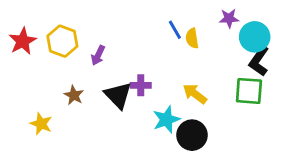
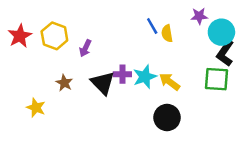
cyan star: (166, 119) -> (145, 77), moved

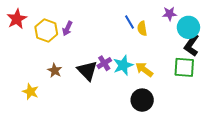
red star: (20, 36) -> (17, 19), moved
purple arrow: (85, 48) -> (67, 28), moved
purple cross: (122, 74) -> (104, 63), turned -32

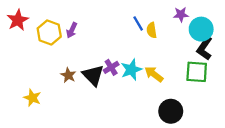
brown star: (55, 71) -> (68, 75), moved
black circle: (142, 100) -> (171, 111), moved

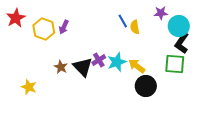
black circle: (171, 111) -> (146, 86), moved

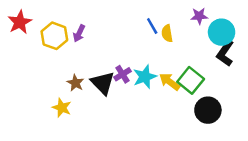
green square: (175, 64) -> (191, 80), moved, turned 35
black circle: (146, 86) -> (208, 110), moved
yellow star: (29, 87) -> (62, 108), moved

